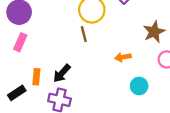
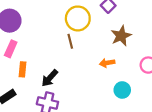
brown star: (154, 32) -> (121, 36), moved
orange rectangle: (36, 77) -> (23, 69), moved

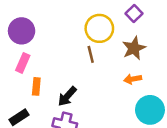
brown star: (121, 36) -> (134, 48), moved
cyan circle: (122, 90) -> (150, 110), size x1.5

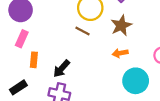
brown line: (91, 54) -> (83, 31), turned -48

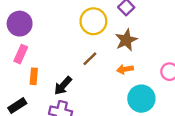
brown line: (83, 31) -> (90, 59), moved, turned -72

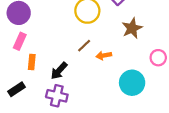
brown star: (126, 40) -> (132, 28), moved
orange arrow: (125, 69) -> (104, 55), moved

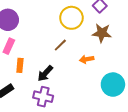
brown star: (132, 28) -> (102, 33), moved, turned 30
brown line: (84, 46) -> (60, 45), moved

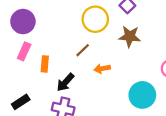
orange arrow: (87, 59) -> (102, 69), moved
orange rectangle: (20, 65) -> (45, 64), moved

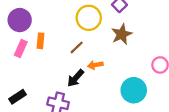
brown star: (130, 36) -> (122, 34), turned -30
orange rectangle: (45, 64) -> (40, 41), moved
black arrow: (65, 82) -> (76, 78), moved

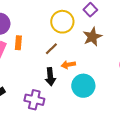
black arrow: (76, 78) -> (50, 77), turned -48
cyan circle: (134, 90) -> (83, 86), moved

